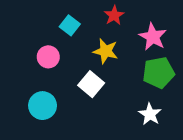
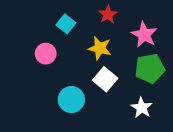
white square: (91, 84) -> (105, 79), moved
cyan circle: (43, 106) -> (71, 100), moved

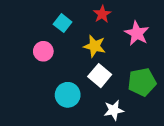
green pentagon: (150, 68) -> (142, 82), moved
white star: (142, 108) -> (114, 110), moved, turned 30

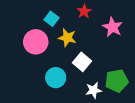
yellow star: (95, 46) -> (67, 38), moved
pink circle: (43, 51) -> (36, 42), size x1.5
green pentagon: (142, 82) -> (117, 81), moved

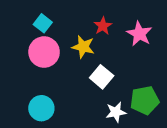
red star: (84, 11) -> (103, 26), moved
cyan square: (52, 19) -> (43, 23), moved
cyan circle: (56, 78) -> (41, 108), moved

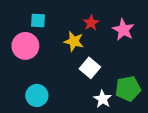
cyan square: (43, 23) -> (38, 21), turned -35
pink circle: (44, 52) -> (25, 46), moved
white star: (116, 112) -> (103, 99), turned -30

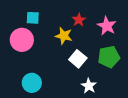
green pentagon: (128, 89) -> (109, 57), moved

